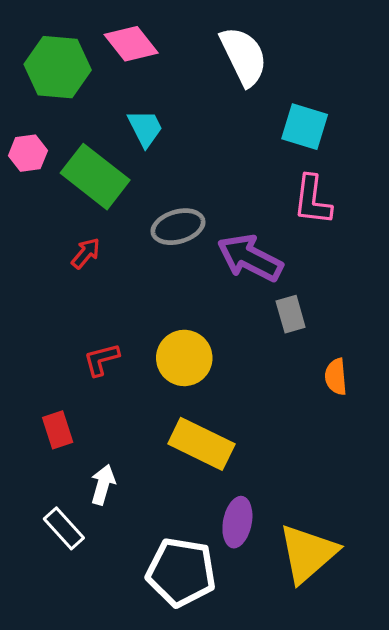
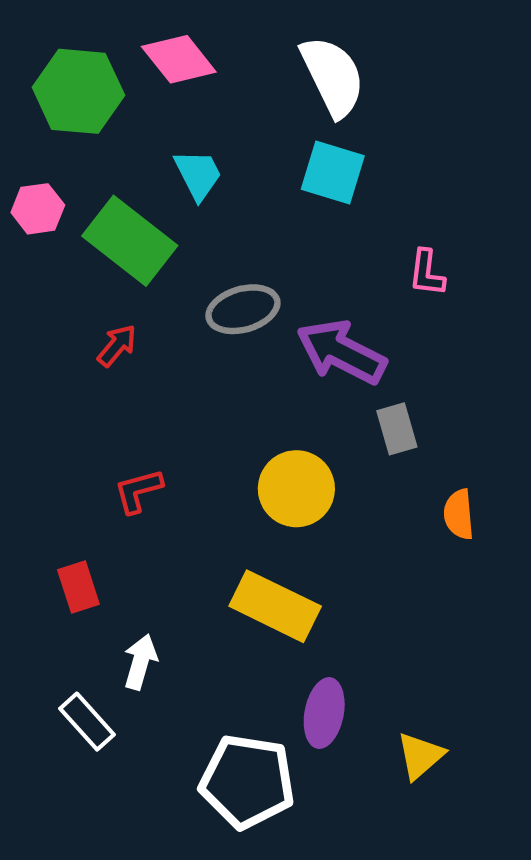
cyan square: (305, 127) -> (333, 172), moved
pink L-shape: (312, 200) -> (427, 273), size x0.7
yellow circle: (184, 358) -> (296, 489), moved
yellow triangle: (308, 553) -> (420, 756), size x0.6

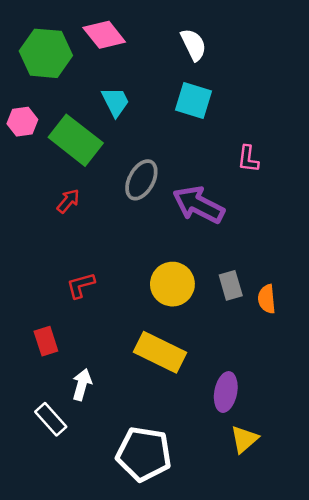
white semicircle: (333, 76) -> (194, 45), size x0.7
gray ellipse: (243, 309) -> (141, 180), turned -45
gray rectangle: (397, 429) -> (231, 285), moved
purple ellipse: (324, 713) -> (226, 392), moved

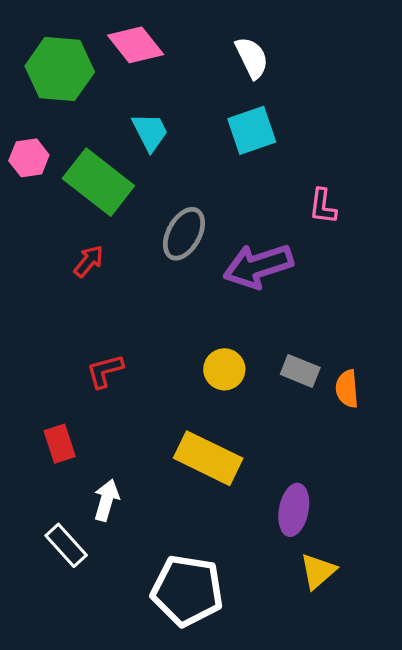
cyan square: (194, 100) -> (252, 130), turned -36
purple arrow: (198, 205) -> (258, 266), turned -45
yellow circle: (172, 284) -> (224, 369), size x0.7
gray rectangle: (231, 285) -> (300, 371), turned -52

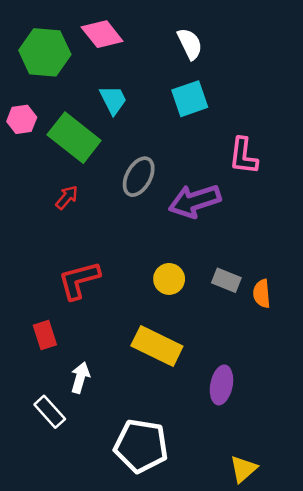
pink L-shape: (323, 206) -> (243, 156), size x1.4
red L-shape: (105, 371) -> (79, 280), size x1.5
yellow triangle: (318, 571) -> (243, 469), moved

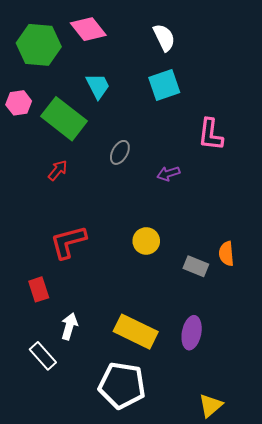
gray ellipse: (139, 177) -> (120, 152), size x0.7
purple arrow: (195, 201) -> (168, 173), size x0.5
gray rectangle: (226, 280) -> (196, 266), moved
yellow rectangle: (157, 346) -> (136, 332), moved

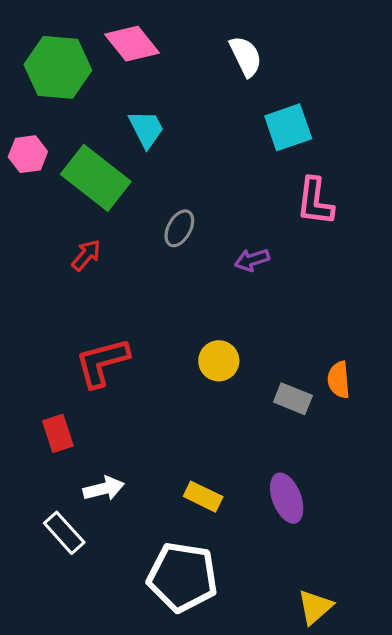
cyan square: (164, 85) -> (288, 127), moved
white arrow: (69, 326) -> (104, 489), turned 60
yellow rectangle: (136, 332) -> (203, 497), size x0.6
purple ellipse: (192, 333) -> (287, 498), turned -32

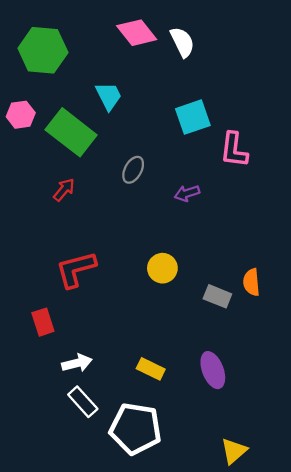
pink diamond: (132, 44) -> (137, 33), moved
cyan square: (288, 127) -> (193, 117), moved
white rectangle: (64, 533) -> (83, 402), moved

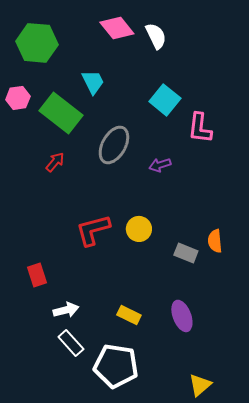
cyan square: (193, 117) -> (165, 100), turned -32
gray ellipse: (133, 170) -> (114, 145), size x1.6
red L-shape: (76, 269) -> (93, 230), moved

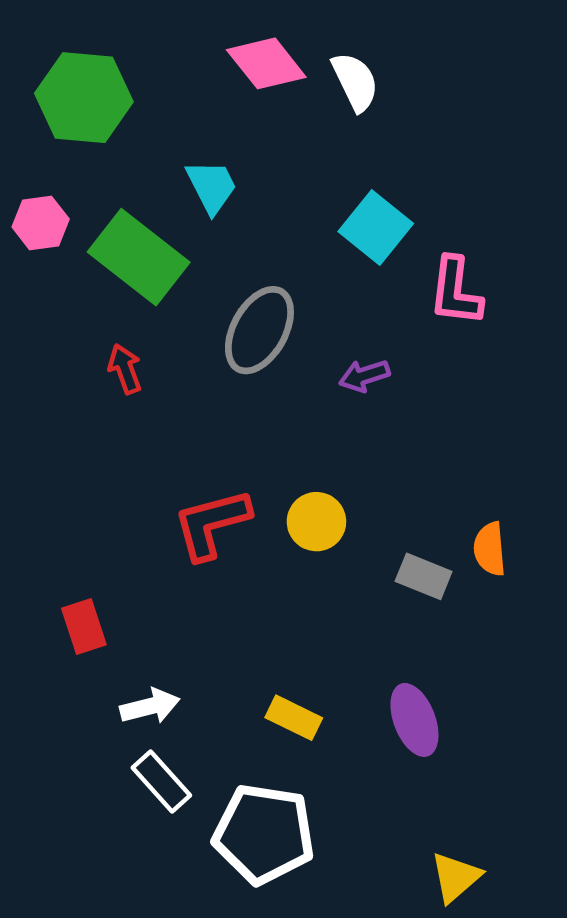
red arrow: (55, 162) -> (125, 369), turned -60

